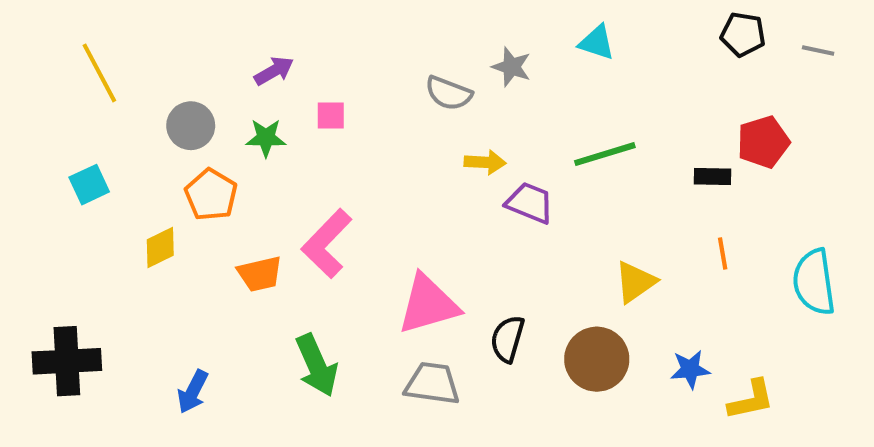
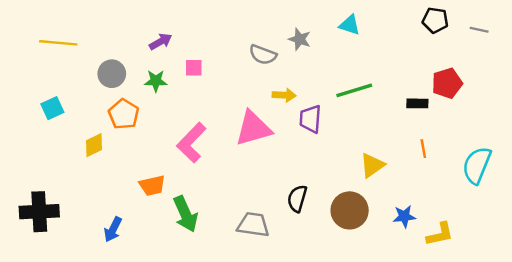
yellow line: (99, 73) -> (58, 43), turned -57
purple trapezoid: (530, 203) -> (310, 119), turned -108
orange trapezoid: (260, 274) -> (152, 185), moved
cyan semicircle: (814, 282) -> (477, 165), turned 30
pink triangle: (428, 304) -> (253, 128), moved

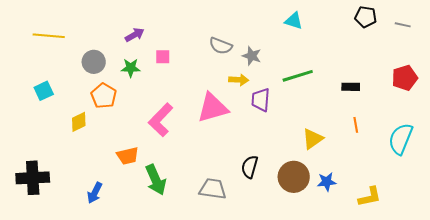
gray star: (300, 39) -> (252, 56), moved
red pentagon: (447, 83) -> (405, 78), moved
blue star: (404, 216) -> (327, 182), moved

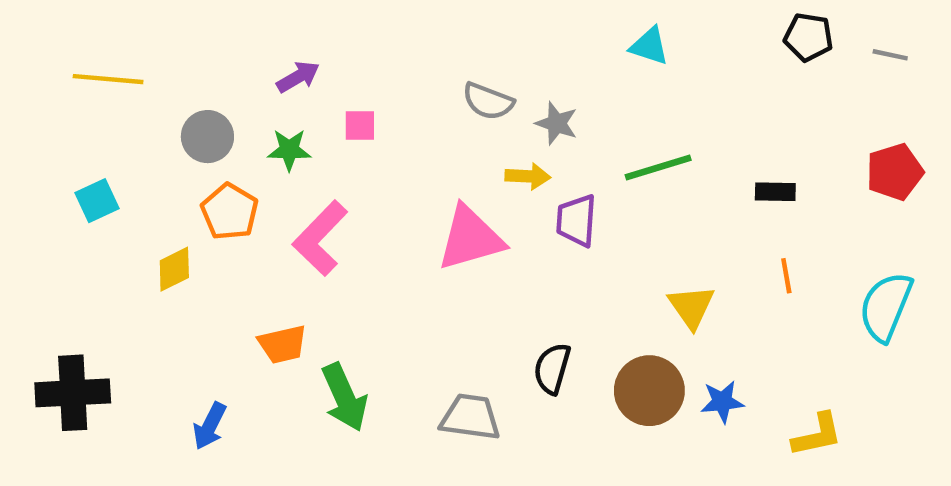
pink L-shape: (161, 120) -> (320, 238), moved
yellow triangle: (313, 139) -> (691, 307), turned -30

